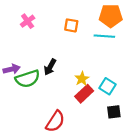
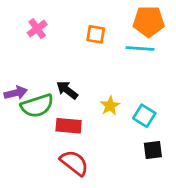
black arrow: (50, 67) -> (67, 90), turned 98
red rectangle: (84, 94) -> (69, 126), moved, turned 48
red semicircle: (55, 121) -> (74, 163), turned -85

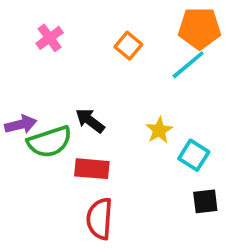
orange square: (96, 34) -> (128, 46), turned 30
cyan line: (140, 49) -> (188, 65), turned -44
yellow star: (110, 106) -> (159, 130), moved
red semicircle: (74, 163) -> (100, 219), turned -124

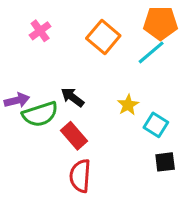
orange square: (128, 46) -> (103, 37), size x1.5
red rectangle: (92, 169) -> (74, 136), turned 44

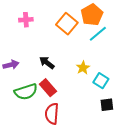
orange pentagon: (160, 23) -> (92, 15), moved, turned -30
pink cross: (40, 31) -> (26, 20), turned 32
green semicircle: (40, 114) -> (26, 92), moved

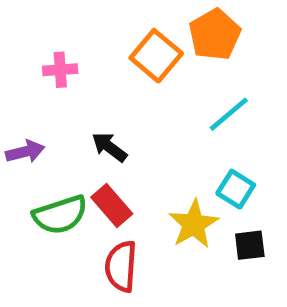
pink cross: (26, 20) -> (60, 70), moved
cyan line: (98, 34) -> (229, 114), moved
yellow star: (83, 68) -> (194, 224), moved, size x1.5

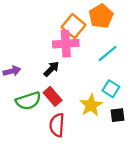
pink cross: (60, 70) -> (66, 44), moved, size x1.6
black arrow: (109, 147) -> (51, 69), turned 98

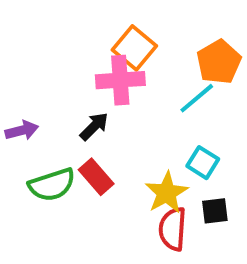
orange pentagon: (101, 16) -> (219, 62), moved
red semicircle: (57, 125) -> (173, 229), moved

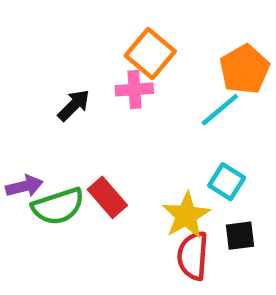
pink cross: (120, 80) -> (134, 90), size x0.7
black arrow: (94, 126) -> (74, 105), moved
purple arrow: (22, 130) -> (24, 186), moved

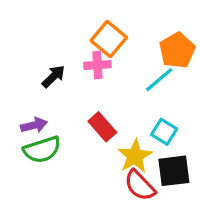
purple arrow: (24, 186) -> (34, 125), moved
red rectangle: (107, 197) -> (102, 127), moved
black square: (240, 236) -> (174, 171), size x1.5
red semicircle: (193, 256) -> (140, 185), turned -48

